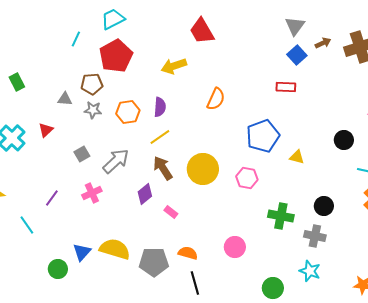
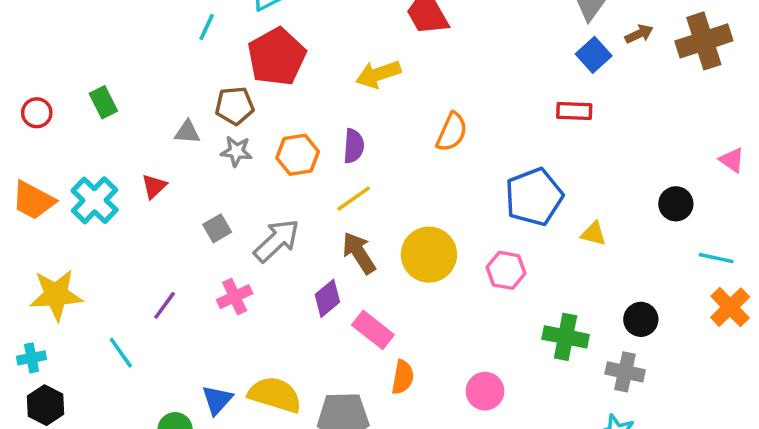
pink rectangle: (171, 212) -> (373, 330), size x1.6
orange semicircle: (188, 253) -> (403, 377), moved, turned 84

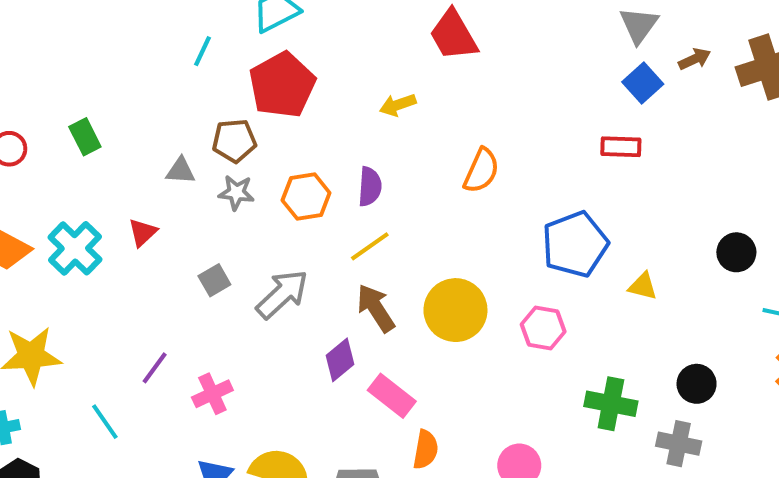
yellow arrow: (378, 74) -> (398, 105), size x0.7
pink cross: (235, 297) -> (212, 394), moved

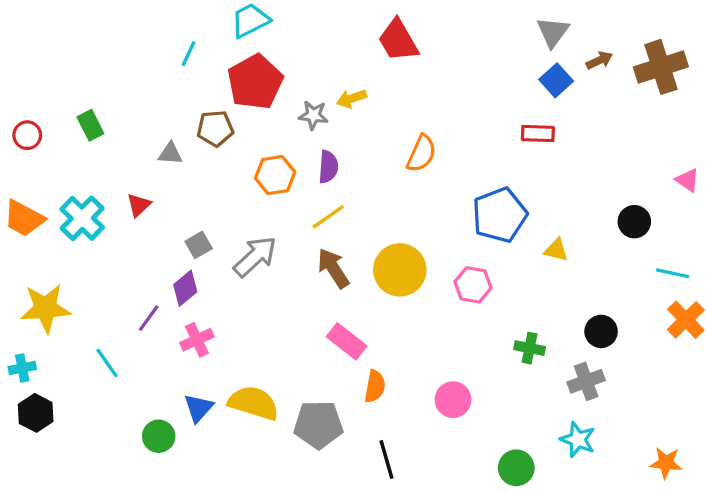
gray star: (236, 193) -> (313, 115), moved
purple diamond: (340, 360) -> (185, 288), moved
green cross: (611, 404) -> (530, 348), size x0.7
gray cross: (679, 444) -> (586, 381), turned -32

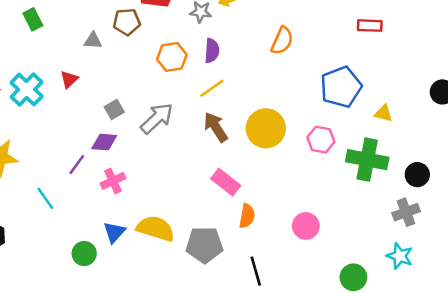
purple diamond: (185, 288) -> (104, 142), turned 44
green cross: (530, 348) -> (367, 160), moved, size x1.8

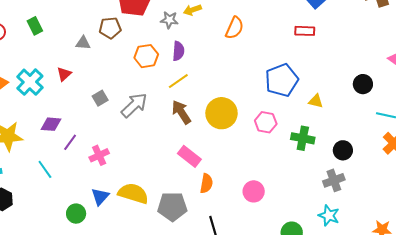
orange semicircle: (282, 41) -> (235, 28), moved
purple diamond: (104, 142) -> (51, 124), moved
green cross: (367, 160) -> (303, 138), size x0.7

